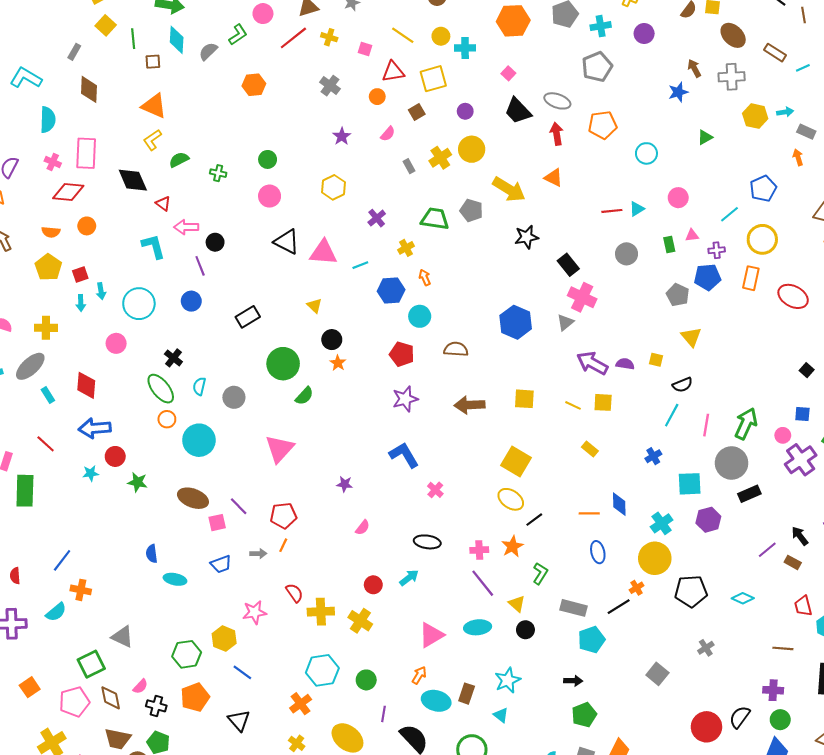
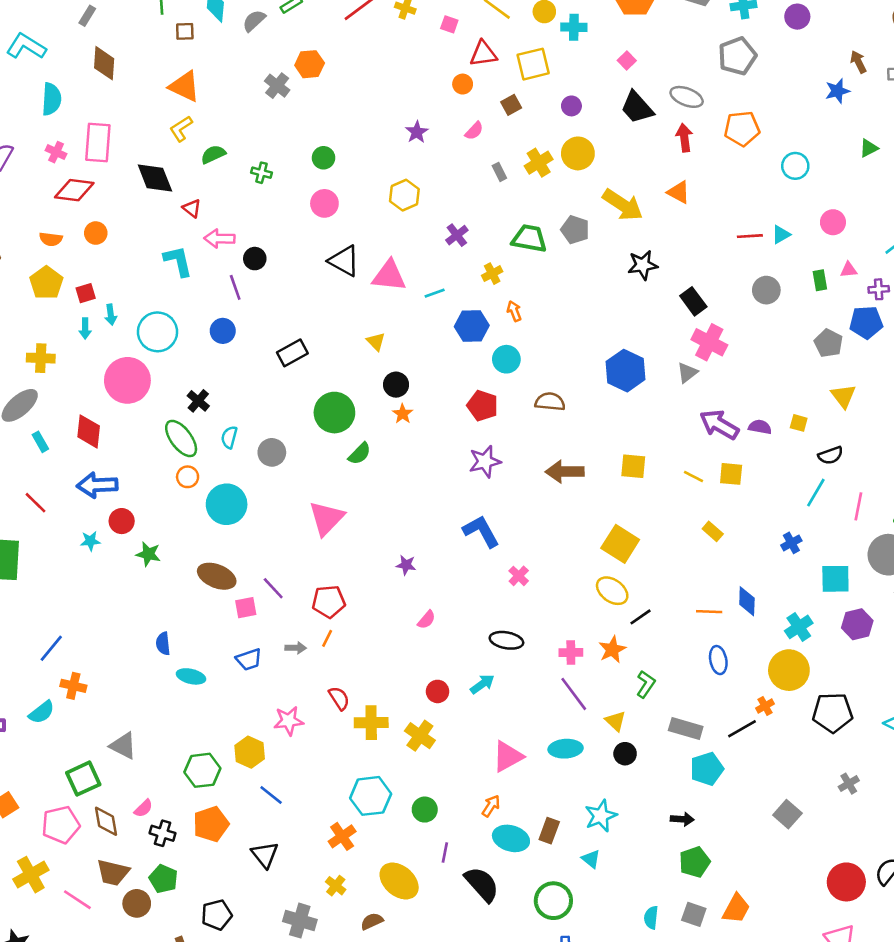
gray cross: (330, 86) -> (277, 86), moved
pink circle: (116, 343) -> (127, 380), size x1.8

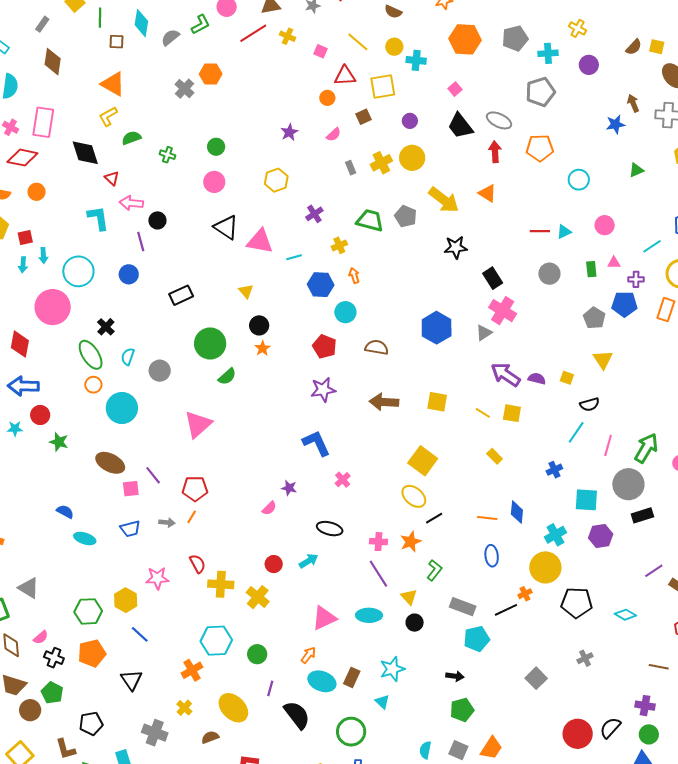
purple star: (406, 565) -> (289, 488), moved
blue semicircle: (163, 644) -> (65, 512), turned 120

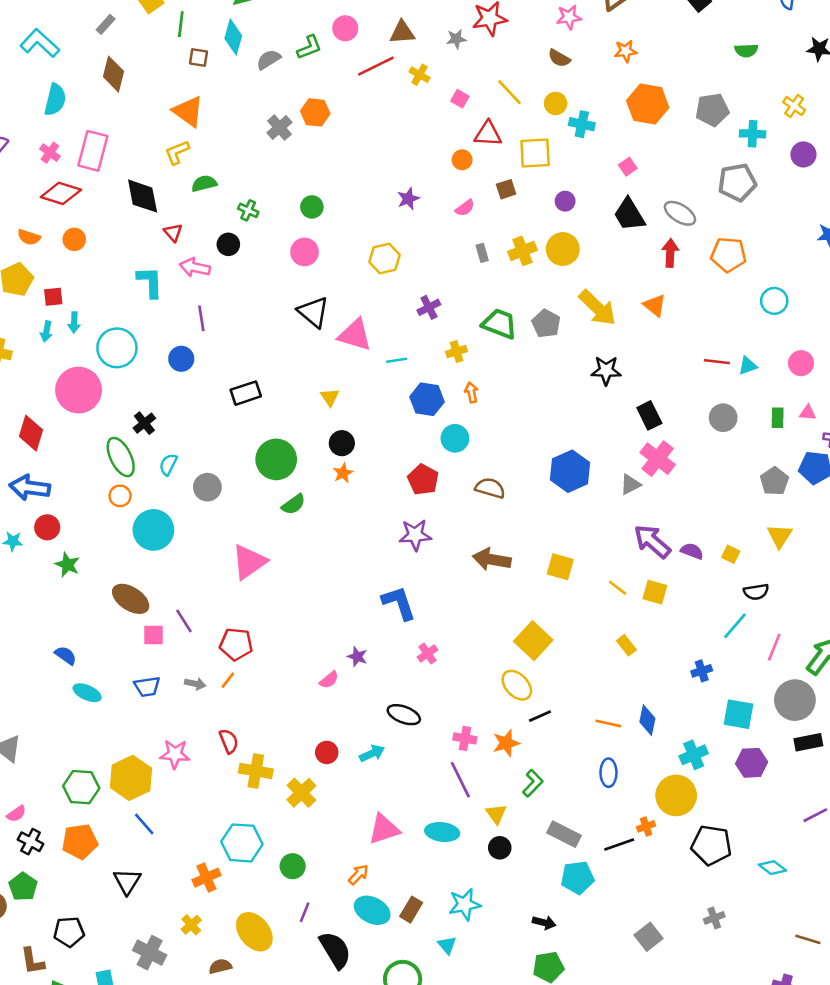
black circle: (157, 220) -> (228, 244), moved
yellow hexagon: (126, 600) -> (131, 778), size x1.4

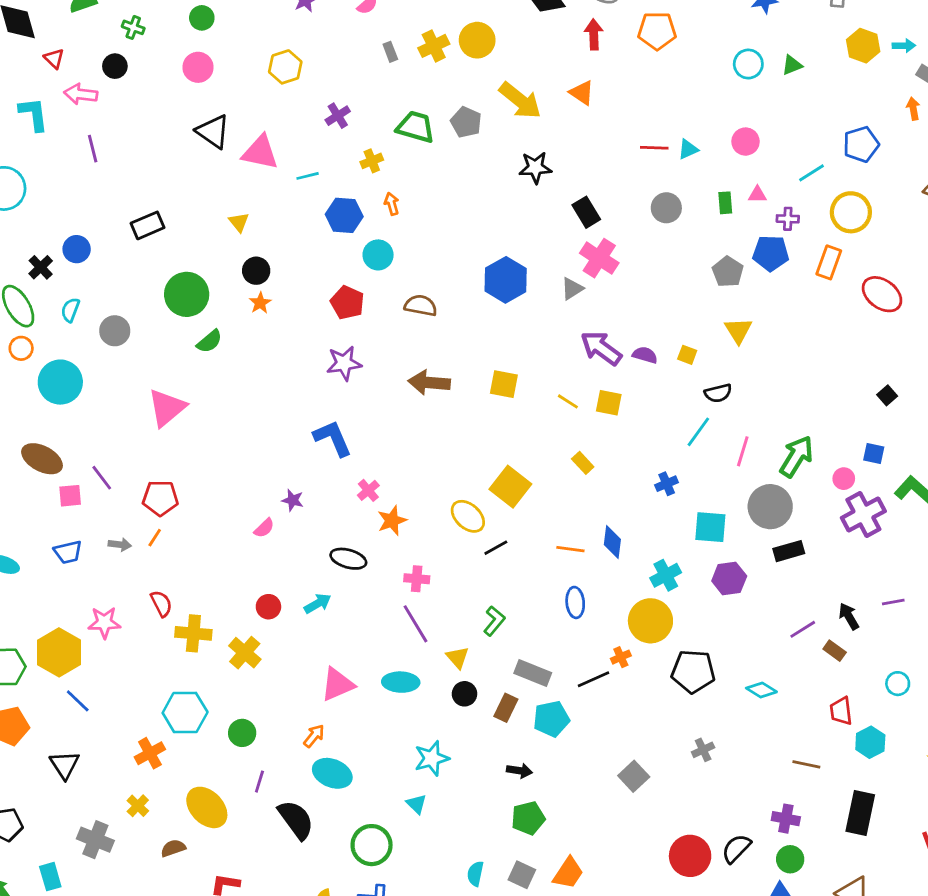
cyan circle: (774, 301) -> (748, 64), moved
blue circle: (181, 359) -> (77, 249), moved
yellow square: (533, 641) -> (510, 487), moved
orange star: (506, 743) -> (392, 521), moved
brown rectangle: (411, 910) -> (506, 708), moved

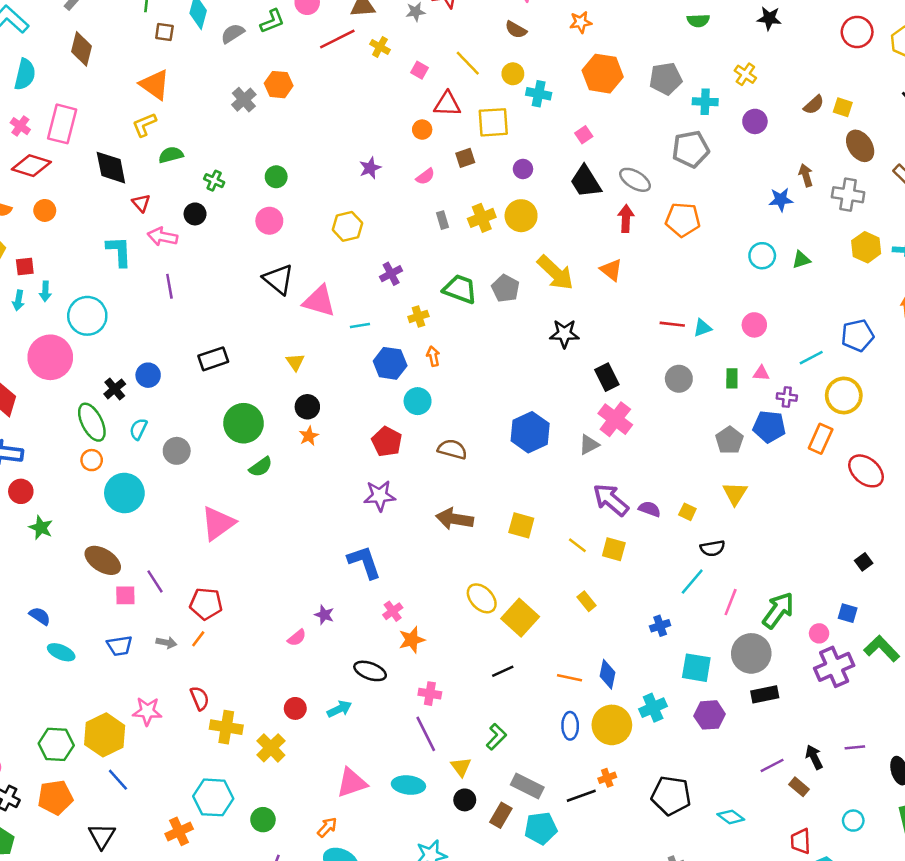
yellow ellipse: (468, 516) -> (482, 598), moved
yellow circle: (650, 621) -> (612, 725), moved

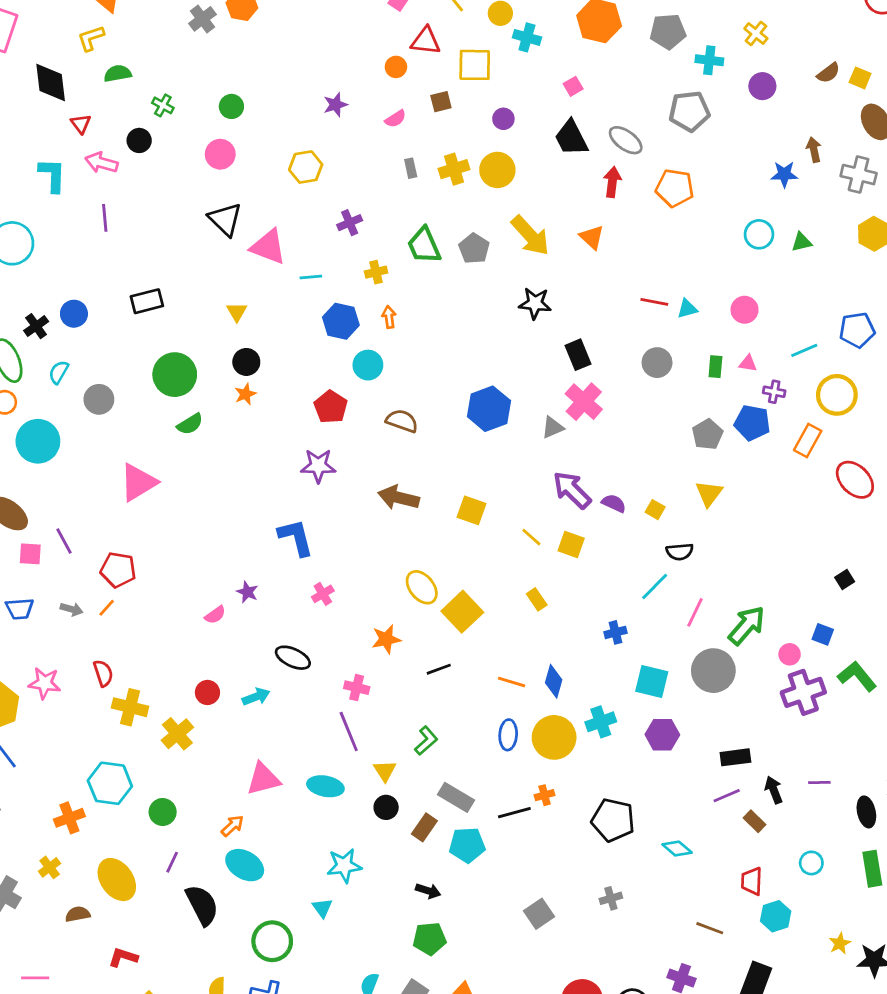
green trapezoid: (460, 289) -> (424, 245), turned -138
orange star: (412, 640) -> (386, 639), moved
black rectangle: (765, 694) -> (735, 757), moved

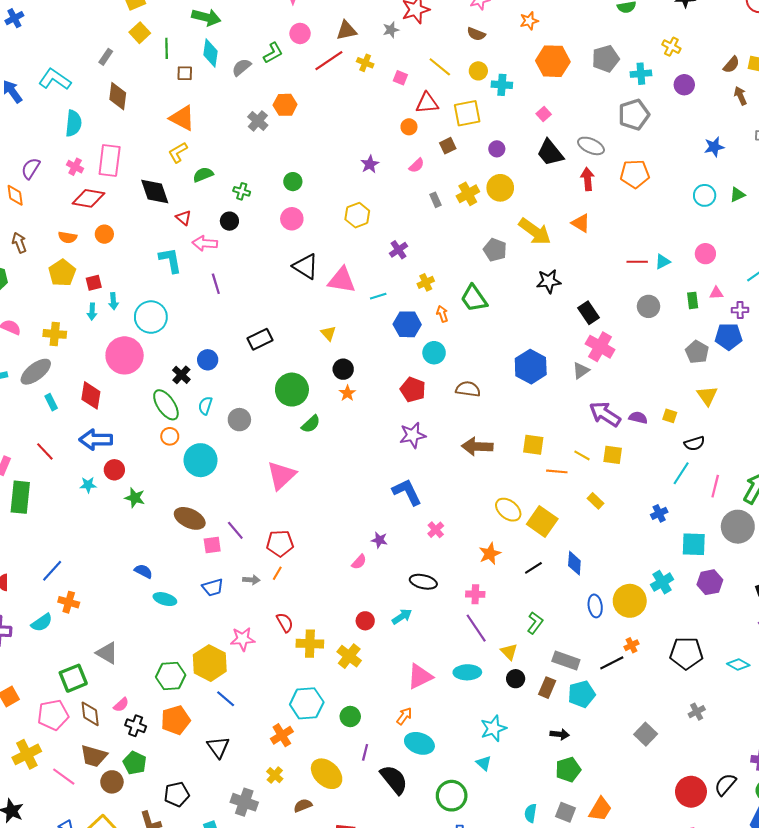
brown arrow: (814, 150) -> (740, 96), moved
green trapezoid: (424, 245) -> (474, 298), moved
blue diamond: (554, 681) -> (574, 563), moved
orange line: (512, 682) -> (557, 471), moved

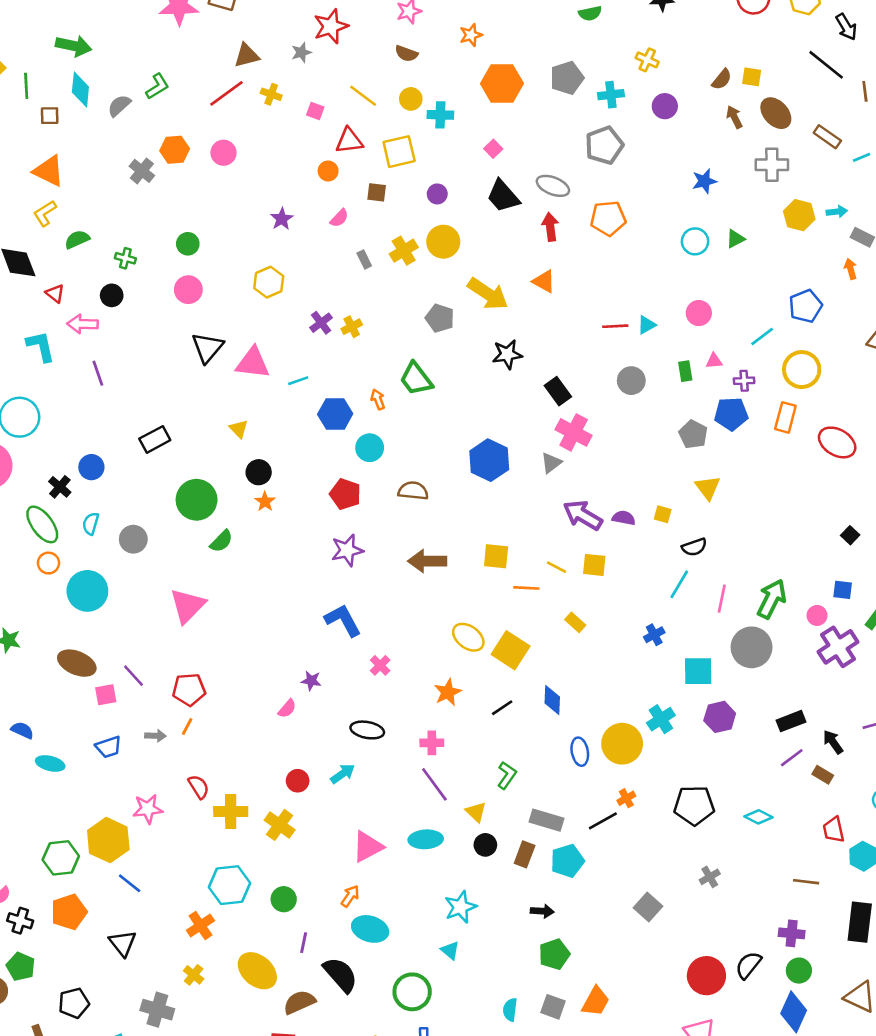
pink circle: (300, 33) -> (223, 153), moved
brown square: (448, 146) -> (377, 192), turned 35
black triangle: (306, 266) -> (207, 348), turned 40
yellow cross: (426, 282) -> (352, 327), moved
brown semicircle: (303, 806) -> (299, 1002), moved, size x1.4

